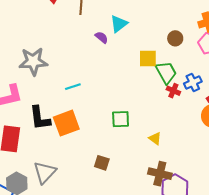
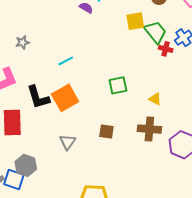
gray star: (33, 61) -> (22, 42), size x0.5
gray triangle: (45, 172) -> (67, 142), moved, size x0.7
brown cross: (160, 174) -> (149, 129), moved

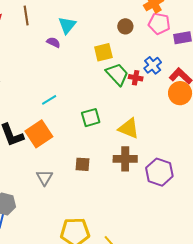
green trapezoid: (155, 32) -> (117, 74), moved
cyan line: (66, 61) -> (49, 100), moved
yellow triangle: (155, 99) -> (129, 128), size x1.6

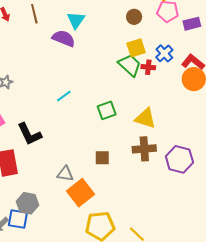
purple semicircle: (53, 42) -> (64, 38), size x1.6
yellow square: (103, 52) -> (136, 48), moved
orange square: (39, 134) -> (80, 193), moved
gray triangle: (44, 178) -> (65, 174), turned -48

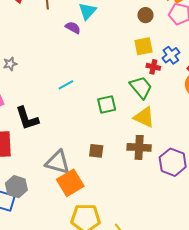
purple semicircle: (64, 38) -> (73, 28), size x0.7
green trapezoid: (130, 65) -> (141, 87), moved
gray triangle: (65, 174) -> (58, 162), size x1.5

